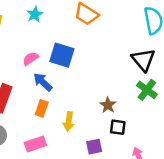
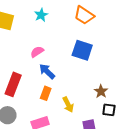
blue square: (62, 55) -> (82, 50), moved
yellow arrow: (69, 121) -> (68, 105), turned -35

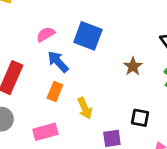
blue square: (82, 50) -> (88, 36), moved
brown star: (101, 91) -> (133, 66), moved

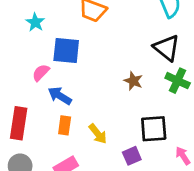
blue square: (88, 36) -> (66, 50), moved
black square: (140, 118) -> (154, 129), size x1.5

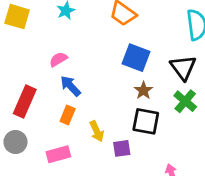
blue square: (66, 50) -> (136, 58), moved
black square: (154, 129) -> (146, 121), moved
purple square: (132, 156) -> (122, 148), moved

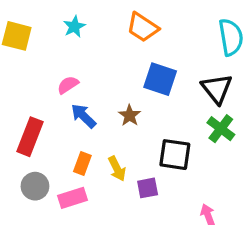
brown star: (143, 90) -> (130, 115), moved
orange rectangle: (68, 115) -> (82, 164), moved
gray circle: (15, 142) -> (35, 186), moved

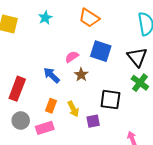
pink semicircle: (68, 85) -> (72, 57), moved

